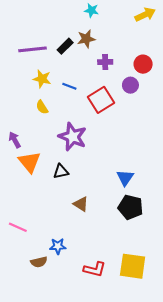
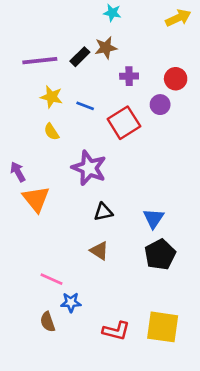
black triangle: (61, 171) -> (103, 212), moved
black pentagon: (130, 207) -> (160, 255), turned 30
pink line: (18, 227) -> (51, 279), moved
brown semicircle: (39, 262) -> (48, 322), turned 84

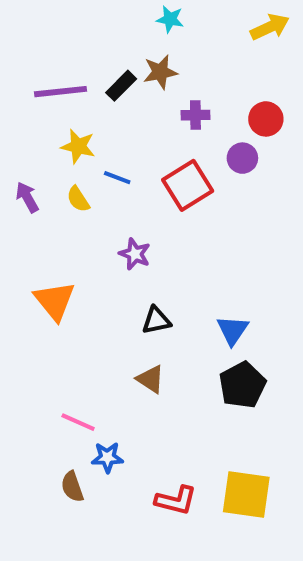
blue line: (85, 106) -> (117, 178), moved
purple star: (89, 168) -> (135, 254), size x0.6
purple arrow: (18, 172) -> (27, 197), moved

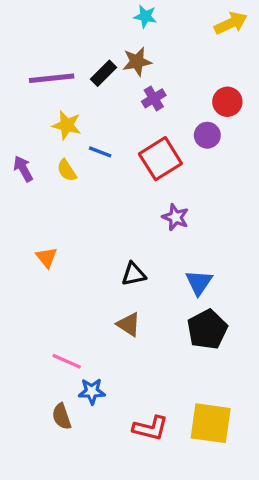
purple cross: (195, 115) -> (154, 98), moved, turned -30
purple star: (135, 254) -> (175, 217), moved
orange triangle: (55, 301) -> (47, 257), size x0.6

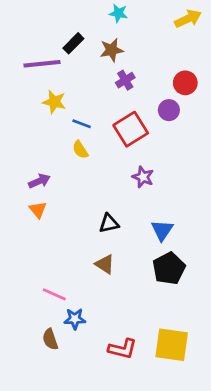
black rectangle: (104, 73) -> (73, 43), moved
purple arrow: (23, 169) -> (39, 181), moved, turned 95
yellow semicircle: (67, 170) -> (80, 150), moved

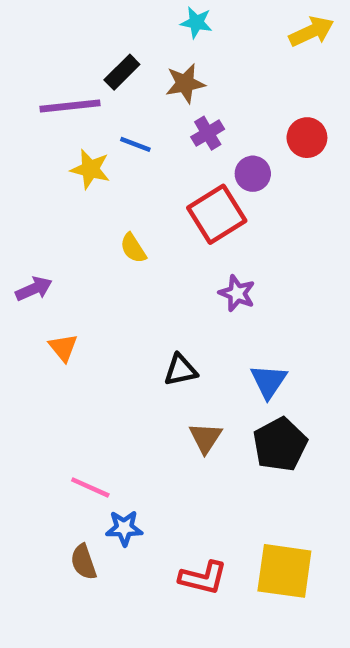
purple circle: (169, 110) -> (253, 174), moved
blue line: (82, 124) -> (135, 144), moved
purple arrow: (39, 181) -> (34, 289), moved
brown triangle: (105, 264) -> (205, 438), moved, turned 30

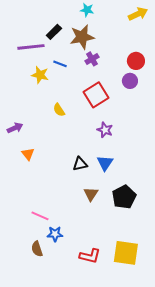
brown star: (185, 83) -> (82, 37), size x1.4
purple circle: (253, 174) -> (130, 81), moved
blue triangle: (269, 381) -> (105, 163), moved

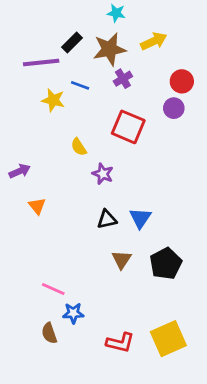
yellow arrow: (138, 14) -> (154, 41), moved
red square: (96, 95) -> (128, 127), turned -35
purple star: (105, 130) -> (103, 174), moved
yellow square: (126, 253) -> (168, 339), turned -32

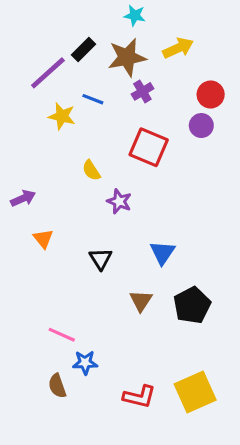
purple line: (41, 63) -> (48, 73), turned -36
black triangle: (107, 219) -> (101, 259), moved, turned -50

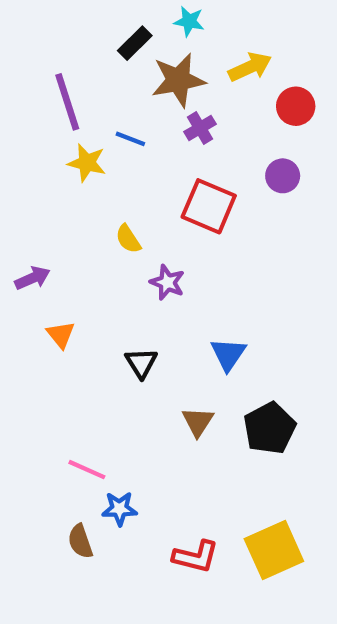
black rectangle: (84, 50) -> (135, 43), moved
purple line: (48, 73) -> (67, 102), turned -66
red circle: (211, 95) -> (296, 106), moved

